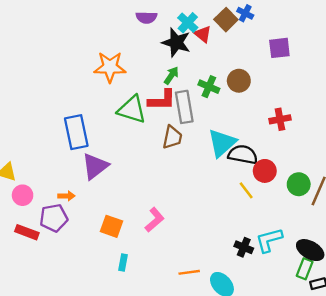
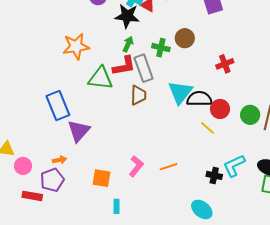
orange line: (189, 272) -> (169, 167), moved

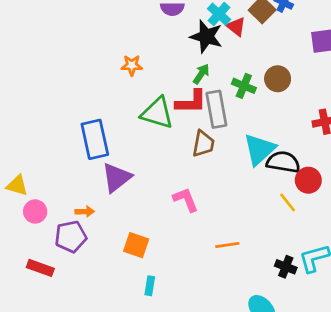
orange star: (76, 46) -> (132, 65), size x0.6
pink L-shape: (136, 166) -> (186, 200), moved, turned -70
red rectangle: (32, 196) -> (40, 268), moved

